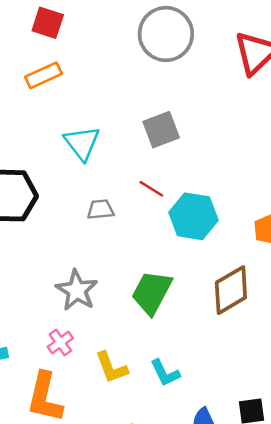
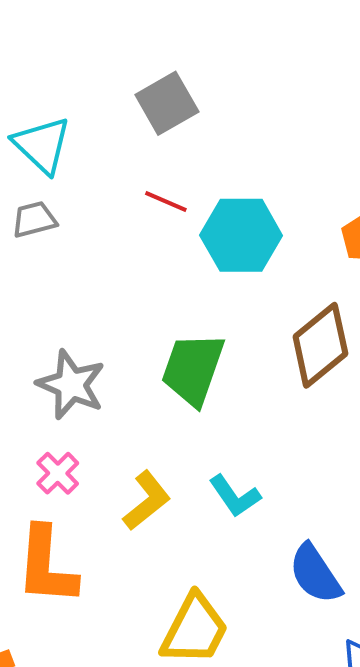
gray trapezoid: (101, 209) -> (34, 219), moved
yellow L-shape: (111, 367) -> (147, 501), turned -99

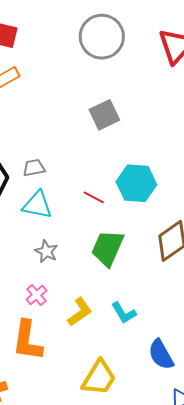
cyan triangle: (42, 145) -> (37, 205), moved, turned -36
red line: (166, 201) -> (94, 197), moved
gray star: (71, 385) -> (46, 251), size x0.7

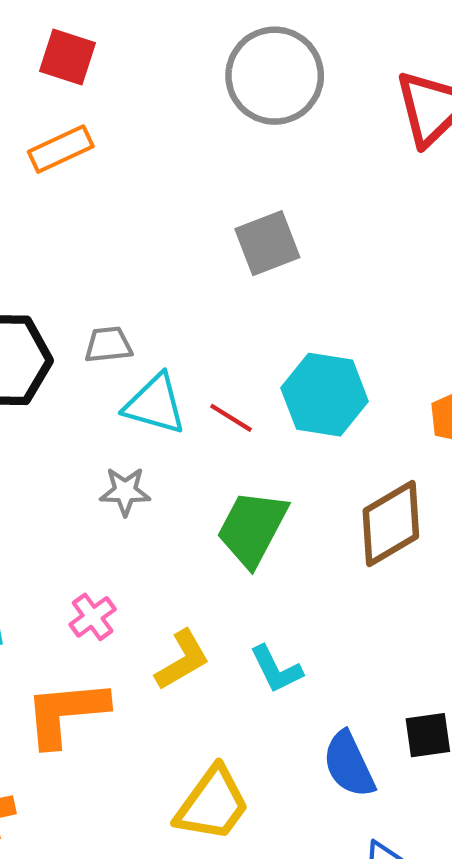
cyan triangle: (37, 205) -> (155, 404), moved
gray star: (46, 251) -> (125, 491), moved, turned -30
orange L-shape: (27, 341) -> (66, 713), turned 72

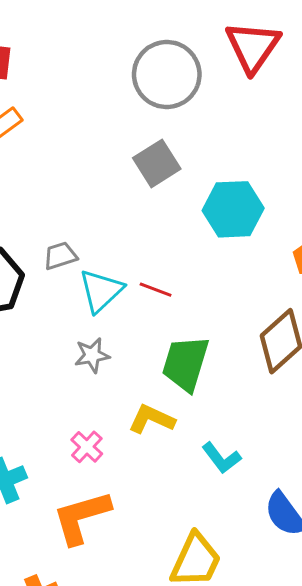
gray circle: (275, 76) -> (167, 74), moved
cyan hexagon: (325, 395) -> (233, 209), moved
cyan triangle: (155, 404) -> (101, 291), turned -48
yellow L-shape: (182, 660) -> (152, 419), moved, turned -114

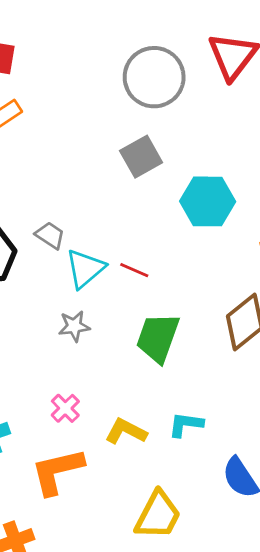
gray trapezoid: (60, 256) -> (50, 235), turned 48
yellow L-shape: (152, 419) -> (126, 431), moved
cyan L-shape: (221, 458) -> (186, 424), turned 132

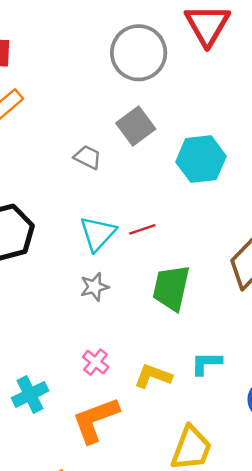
gray trapezoid: (50, 235) -> (88, 157), moved
red line: (134, 270) -> (142, 229), turned -35

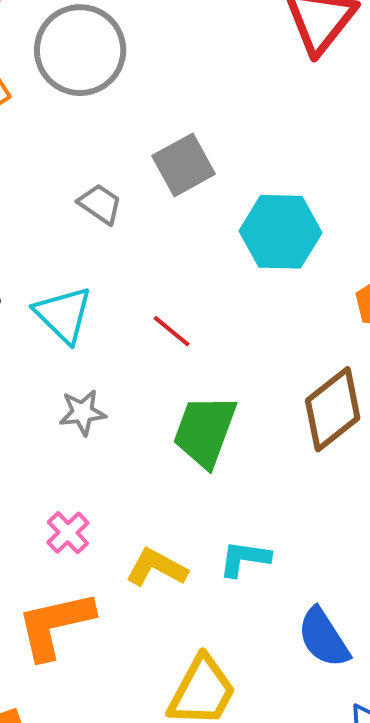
gray circle: (139, 53) -> (80, 50), moved
red line: (142, 229) -> (172, 331), turned 50
cyan triangle: (98, 234) -> (63, 315), moved, turned -36

